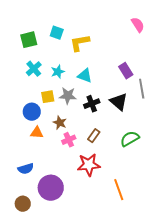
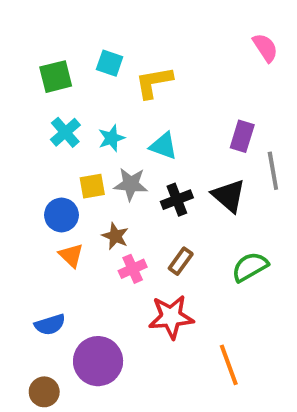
purple rectangle: (126, 71) -> (242, 136), turned 49
orange triangle: (37, 133) -> (71, 255), turned 40

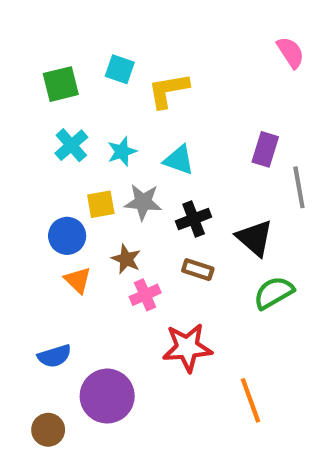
black triangle: (229, 196) -> (255, 238), moved
brown rectangle: (181, 261) -> (198, 270), moved, turned 72

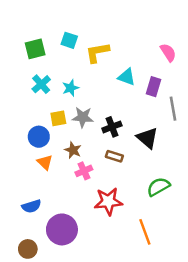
pink semicircle: (291, 52) -> (168, 52), moved
cyan triangle: (179, 160) -> (127, 77), moved
green semicircle: (274, 293) -> (158, 187), moved

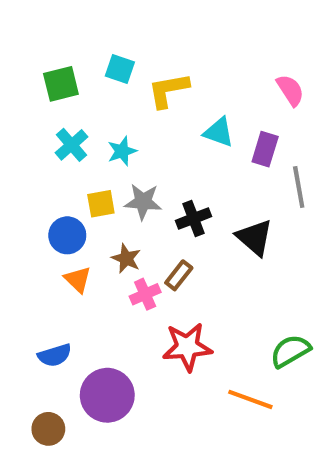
brown rectangle: (114, 156) -> (179, 275), moved, turned -70
green semicircle: (158, 187) -> (290, 351), moved
orange line: (145, 232) -> (250, 399), turned -50

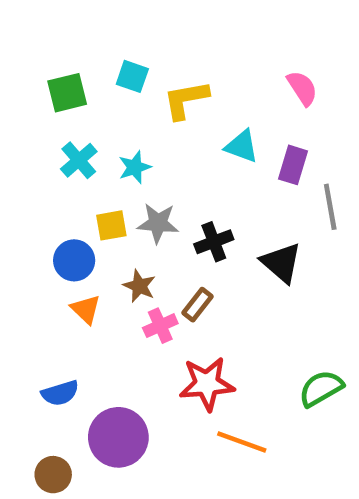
pink semicircle: (290, 90) -> (302, 88), moved
orange line: (250, 399) -> (242, 442), moved

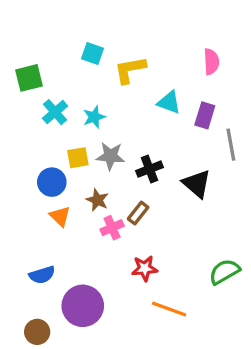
pink semicircle: (302, 88) -> (211, 62), turned 30
green square: (67, 93) -> (29, 78), moved
red star: (207, 384) -> (145, 268), size x0.7

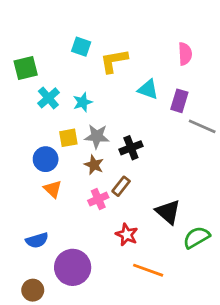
gray line: (231, 145) -> (202, 126), turned -56
black triangle: (197, 184) -> (168, 212), moved
brown star: (97, 200) -> (94, 165), moved
red star: (145, 268) -> (127, 235), turned 30

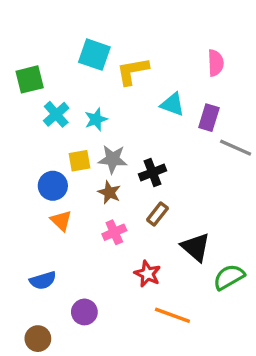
cyan square: (81, 47) -> (94, 55), size x1.4
brown rectangle: (121, 186) -> (157, 214), moved
purple circle: (73, 267) -> (84, 312), size x0.6

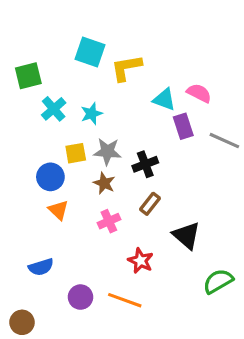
pink semicircle: (216, 63) -> (199, 93), moved, turned -60
purple rectangle: (209, 118) -> (183, 126), moved, turned -35
green semicircle: (229, 277) -> (218, 281), moved
orange line: (172, 315) -> (125, 300), moved
brown circle: (38, 339) -> (22, 322), moved

